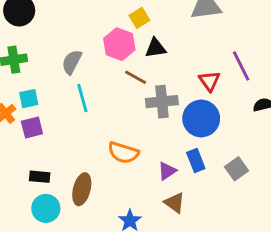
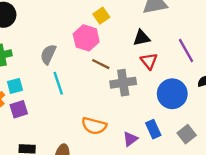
black triangle: (156, 48) -> (142, 38), moved
red triangle: (209, 81) -> (149, 61), moved
blue circle: (201, 119) -> (172, 94), moved

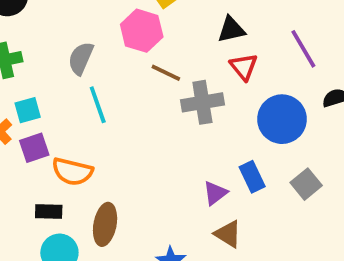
orange semicircle: (94, 126) -> (72, 172), moved

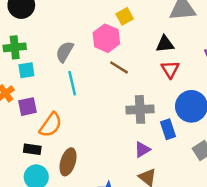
gray cross: (202, 102) -> (140, 109), moved
cyan square: (28, 110) -> (26, 70), moved
orange semicircle: (72, 172) -> (51, 125), turned -75
blue rectangle: (252, 177) -> (168, 129), moved

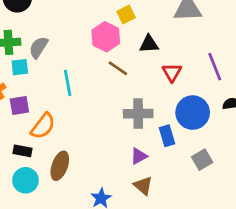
black triangle: (165, 44) -> (149, 44), moved
gray semicircle: (65, 52) -> (39, 47), moved

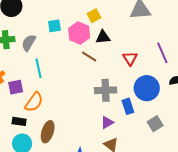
black triangle: (149, 44) -> (103, 37), moved
cyan square: (20, 67) -> (54, 26), moved
cyan line: (68, 83) -> (38, 68), moved

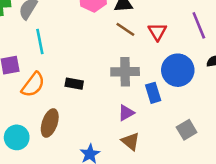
brown line: (89, 57) -> (125, 29), moved
black rectangle: (19, 121) -> (74, 84), moved
gray square: (155, 124) -> (187, 130), moved

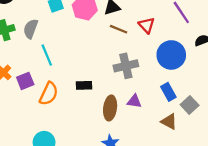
blue rectangle: (153, 93) -> (168, 92), moved
purple triangle: (126, 113) -> (134, 101), turned 49
brown ellipse: (50, 123) -> (110, 108), moved
brown triangle: (131, 141) -> (169, 122), moved

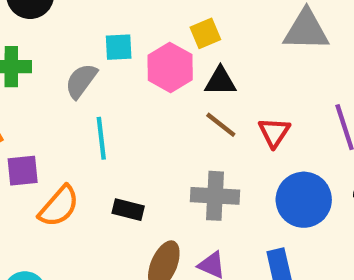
gray semicircle: (31, 29) -> (81, 81), moved
cyan line: (47, 55) -> (101, 138), moved

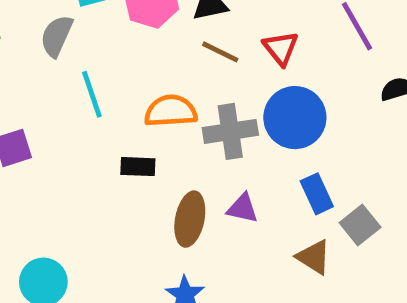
blue circle: (304, 200) -> (295, 118), moved
orange semicircle: (59, 206) -> (171, 111), moved, turned -123

